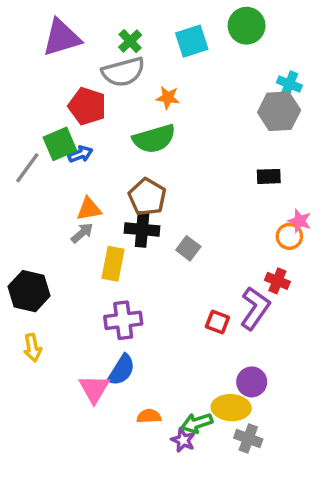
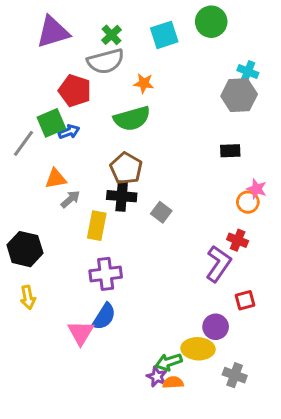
orange triangle: (89, 209) -> (56, 179), moved
red square: (217, 322) -> (245, 300), moved, turned -36
orange semicircle: (149, 416) -> (173, 382), moved
gray cross: (248, 438) -> (235, 375), moved

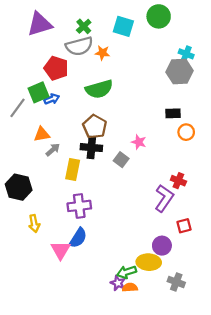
cyan square: (164, 35) -> (123, 26), turned 35
orange star: (144, 83) -> (102, 53), moved
pink star: (257, 189) -> (139, 142), moved
orange circle: (248, 202) -> (186, 132), moved
yellow arrow: (28, 297) -> (34, 224), moved

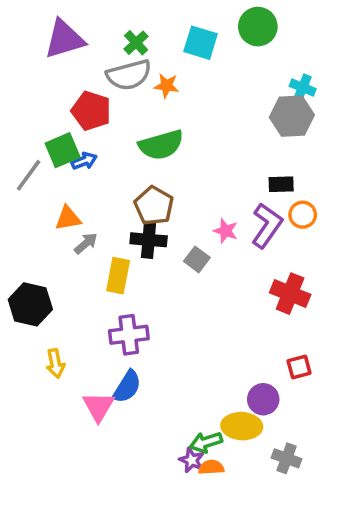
red cross: (178, 181) -> (290, 294), size x1.5
purple L-shape: (164, 198) -> (267, 225), moved

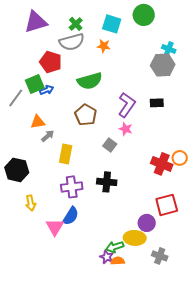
orange star: (166, 86) -> (104, 46), moved
orange circle: (303, 215) -> (180, 158), moved
purple L-shape: (267, 225) -> (127, 105), moved
black cross: (149, 240) -> (107, 182), moved
red square: (299, 367) -> (167, 205), size x1.6

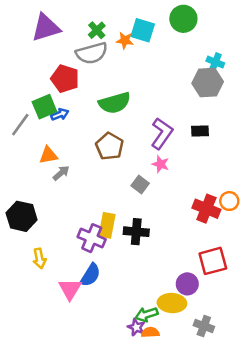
orange star: (104, 46) -> (125, 40), moved
yellow rectangle: (66, 154) -> (107, 225), moved
purple cross: (72, 187) -> (92, 238), turned 30

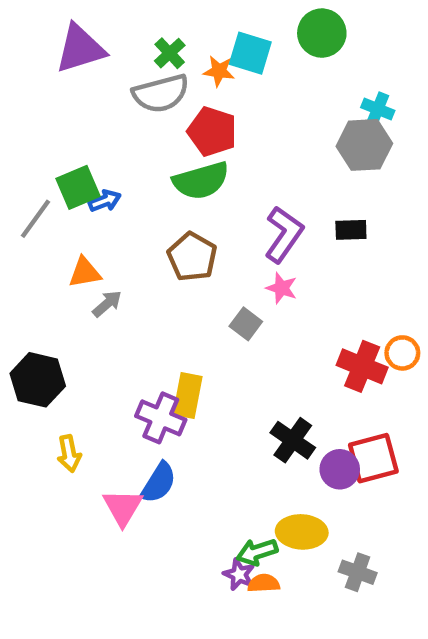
red pentagon: (65, 79) -> (212, 131), moved
black cross: (136, 232) -> (293, 440), moved, turned 30
purple circle: (187, 284) -> (340, 469), moved

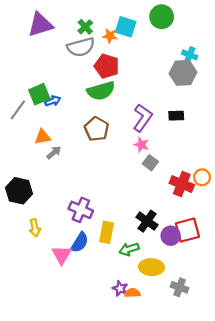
gray square: (246, 324) -> (150, 163), moved
yellow rectangle: (188, 395) -> (107, 232), moved
green arrow: (257, 552) -> (129, 249), moved

